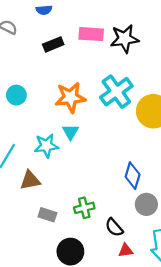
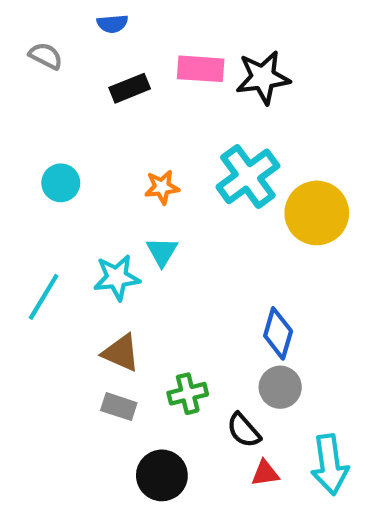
orange star: (70, 97) -> (162, 187), size x0.6
brown triangle: (30, 180) -> (121, 353), moved, turned 35
gray circle: (146, 204) -> (280, 387), moved

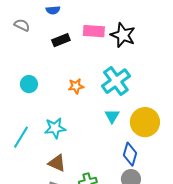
black star: (263, 77) -> (123, 35), turned 30
yellow circle: (317, 213) -> (145, 122), moved
cyan triangle: (162, 252) -> (112, 116), moved

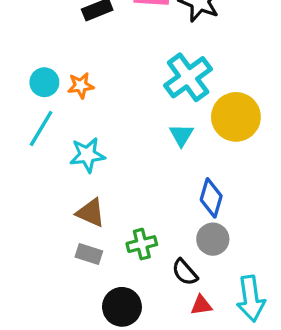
orange star: (76, 86) -> (81, 86), moved
yellow circle: (145, 122) -> (236, 117), moved
cyan line: (21, 137) -> (41, 128), moved

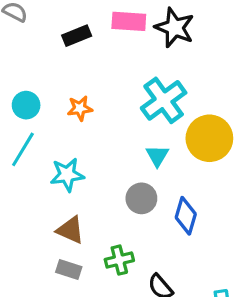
orange star: (81, 86) -> (80, 108), moved
gray circle: (213, 239) -> (141, 198), moved

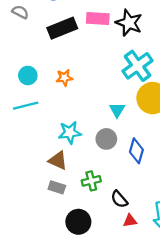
black rectangle: (77, 36) -> (62, 28), size x1.5
cyan cross: (164, 100) -> (138, 66), moved
cyan line: (23, 149) -> (26, 106), turned 45
cyan star: (67, 175) -> (70, 133), moved

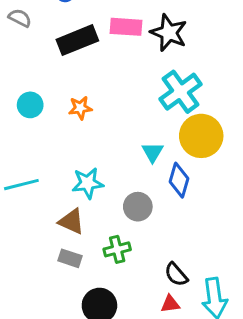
cyan line: (26, 106) -> (21, 185), moved
gray circle: (106, 139) -> (138, 207), moved
blue diamond: (136, 151) -> (179, 180), moved
black semicircle: (119, 199) -> (176, 274), moved

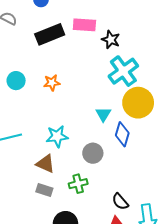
black star: (169, 33) -> (111, 40), moved, size x0.7

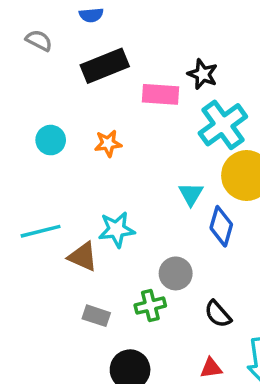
pink rectangle: (84, 25) -> (160, 94), moved
gray circle: (93, 153) -> (176, 273), moved
brown triangle: (45, 164) -> (83, 257), moved
black semicircle: (120, 202) -> (218, 314), moved

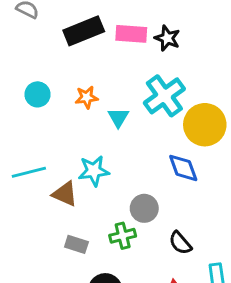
pink rectangle: (160, 94) -> (131, 34), moved
cyan cross: (223, 125) -> (164, 96), moved
cyan triangle: (191, 194) -> (118, 117), moved
blue diamond: (221, 226) -> (183, 168), turned -36

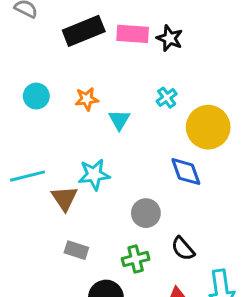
cyan cross: (164, 96) -> (167, 98), size x0.5
brown triangle: (65, 194) -> (64, 198), turned 32
green cross: (123, 236) -> (136, 259), moved

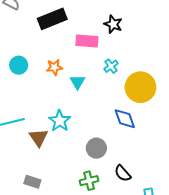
pink rectangle: (133, 34) -> (87, 41), moved
cyan star: (94, 175) -> (60, 121), turned -30
gray rectangle: (76, 250) -> (32, 182), moved

